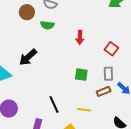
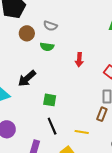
green square: (81, 75) -> (50, 100), moved
brown rectangle: (104, 91) -> (102, 114), turned -48

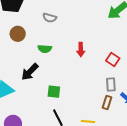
brown circle: (27, 33) -> (18, 34), moved
green semicircle: (47, 47) -> (45, 49), moved

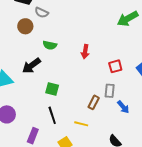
gray semicircle: (50, 18) -> (42, 13), moved
red square: (113, 59) -> (115, 66), turned 32
brown rectangle: (107, 102) -> (94, 102), moved

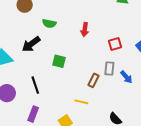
green square: (52, 89) -> (59, 61), moved
blue arrow: (123, 107) -> (126, 77), moved
black line: (52, 115) -> (35, 85), moved

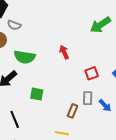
green semicircle: (49, 23) -> (25, 57), size x1.5
red arrow: (85, 30) -> (64, 52), moved, turned 152

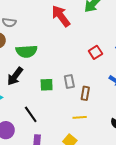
red arrow: (64, 52) -> (61, 16), moved, size x1.6
gray rectangle: (88, 98) -> (69, 81), moved

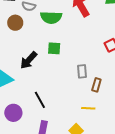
green semicircle: (27, 51) -> (51, 17), moved
green square: (47, 85) -> (54, 48), moved

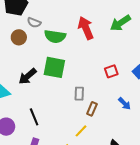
green square: (54, 48) -> (54, 67), size x1.6
yellow line: (88, 108) -> (81, 131), turned -56

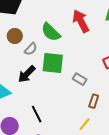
gray semicircle: (34, 23) -> (31, 49), moved, turned -64
green semicircle: (55, 36) -> (51, 32), turned 40
gray rectangle: (79, 94) -> (80, 79), moved, turned -56

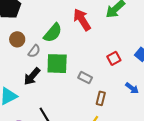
green semicircle: (51, 32) -> (53, 33), turned -90

